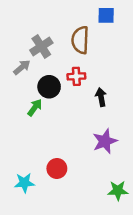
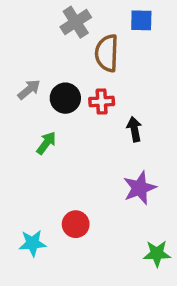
gray cross: (41, 46) -> (76, 22), moved
black circle: (49, 87) -> (65, 98), moved

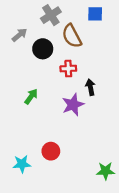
brown semicircle: (107, 53) -> (72, 36), turned -30
gray arrow: (29, 89) -> (19, 35), moved
black circle: (65, 98) -> (43, 49), moved
purple star: (140, 188) -> (73, 105), moved

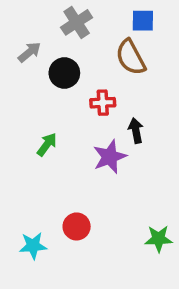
brown semicircle: (72, 36) -> (131, 57), moved
green star: (106, 171) -> (159, 239), moved

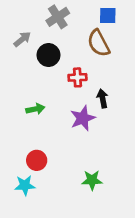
green arrow: (47, 144) -> (35, 109), turned 42
red circle: (77, 226) -> (37, 160), moved
green star: (159, 239) -> (92, 180), moved

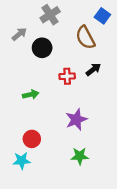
blue square: (108, 16) -> (102, 16), moved, turned 35
red cross: (77, 77) -> (67, 76), moved
black arrow: (102, 98) -> (93, 69), moved, turned 63
purple star: (83, 118) -> (76, 120), moved

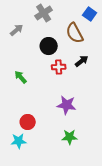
black circle: (42, 48) -> (49, 46), moved
green arrow: (31, 94) -> (21, 77), moved, turned -120
purple star: (76, 120) -> (67, 105), turned 30

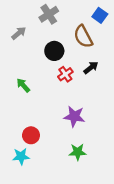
red cross: (59, 67) -> (65, 74), turned -32

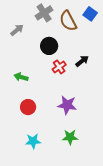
brown semicircle: (83, 36) -> (68, 21), moved
green arrow: (23, 85) -> (21, 77), turned -32
red circle: (31, 135) -> (28, 107), moved
cyan star: (21, 156) -> (33, 141), moved

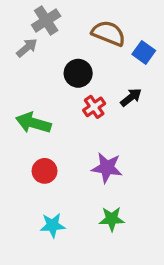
gray cross: (44, 13) -> (46, 20), moved
blue square: (90, 14) -> (144, 52), moved
brown semicircle: (68, 21) -> (109, 33), turned 140
green arrow: (21, 77) -> (33, 123), size x1.5

